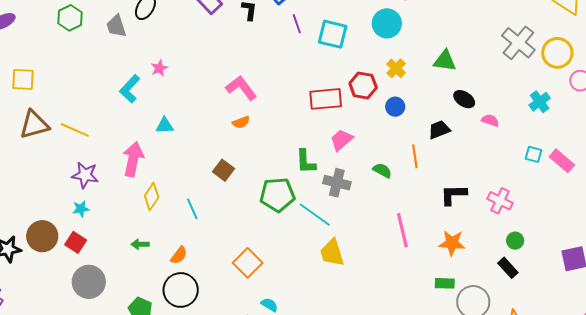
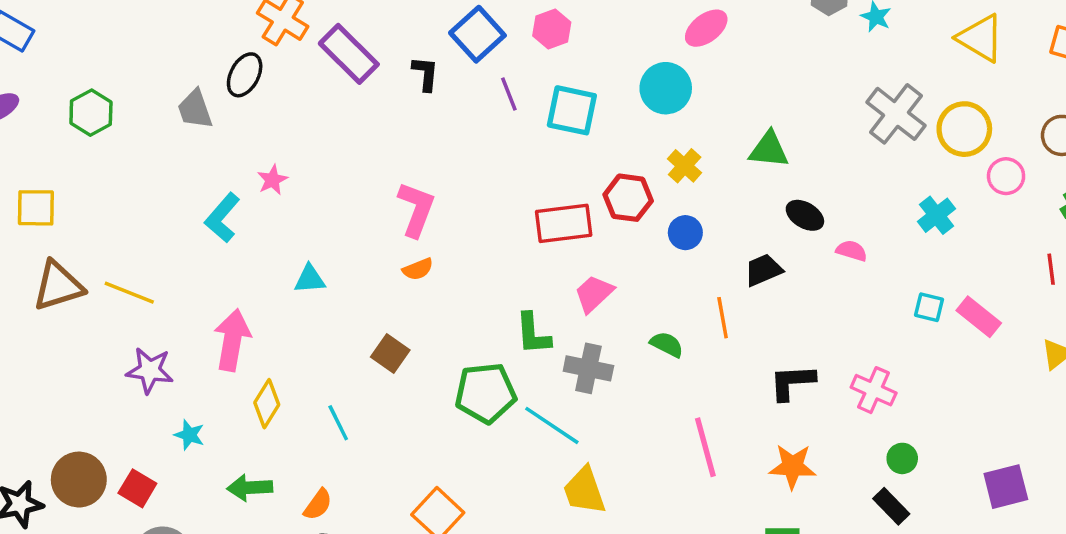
green hexagon: (70, 18) -> (91, 113), moved
pink L-shape: (241, 88) -> (416, 209), turned 60
cyan triangle: (165, 126) -> (310, 279), moved
cyan star: (81, 209) -> (189, 435), moved, turned 30
green arrow: (140, 244) -> (250, 488), size x1.4

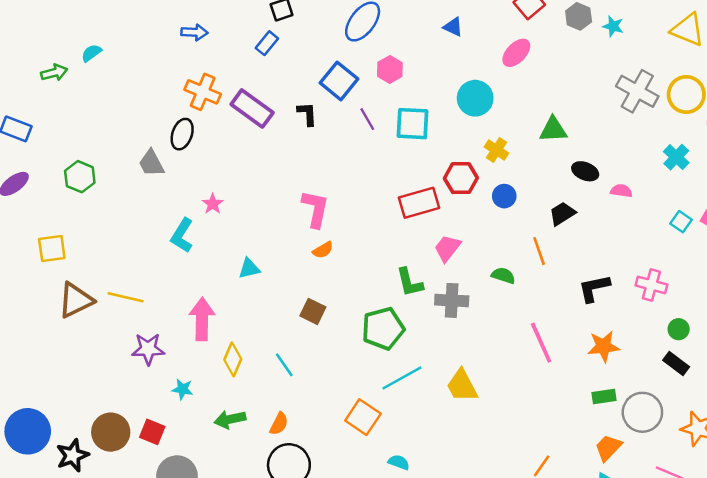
pink ellipse: (706, 28) -> (516, 53), moved
cyan square: (929, 307) -> (681, 222), turned 30
cyan line: (552, 425) -> (402, 378), moved, turned -54

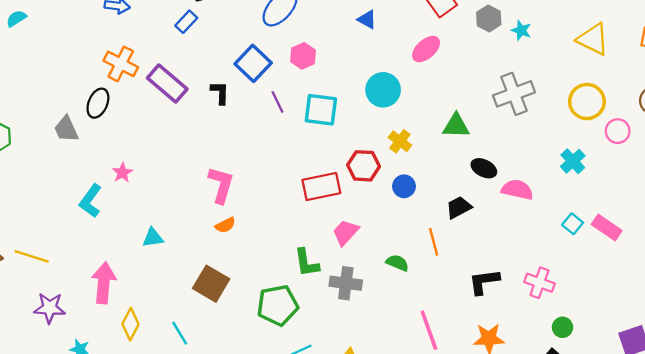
gray cross: (637, 91) -> (514, 94), moved, turned 36
pink semicircle: (621, 191) -> (517, 190), size x1.5
brown square: (313, 311) -> (211, 284), size x1.4

